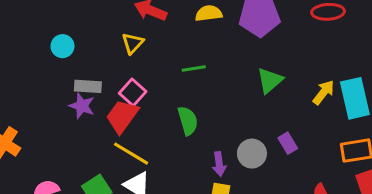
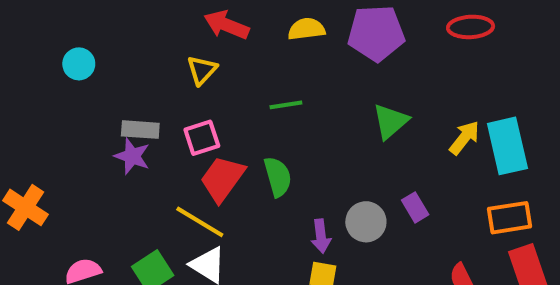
cyan circle: (62, 46) -> (79, 64), moved
pink square: (133, 92) -> (202, 138), turned 30
red trapezoid: (122, 116) -> (222, 179), moved

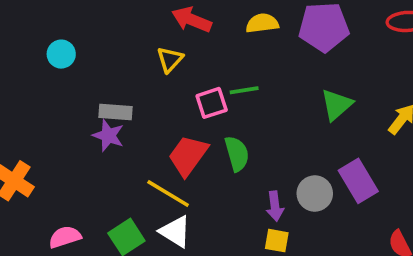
pink square: (202, 138) -> (212, 103), moved
purple rectangle: (415, 207) -> (358, 181), size x1.6

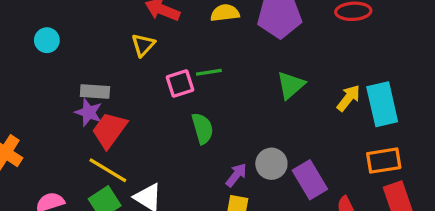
red trapezoid: (188, 155) -> (109, 130), moved
purple rectangle: (358, 181) -> (310, 180), moved
yellow line: (168, 193) -> (108, 170), moved
purple arrow: (275, 206) -> (236, 175), turned -135

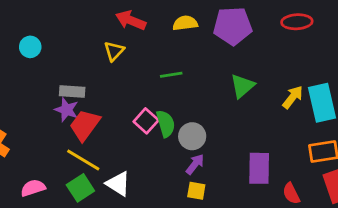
pink square: (180, 84) -> (146, 121), moved, turned -30
gray circle: (271, 164) -> (192, 136), moved
purple rectangle: (310, 180) -> (259, 168), turned 32

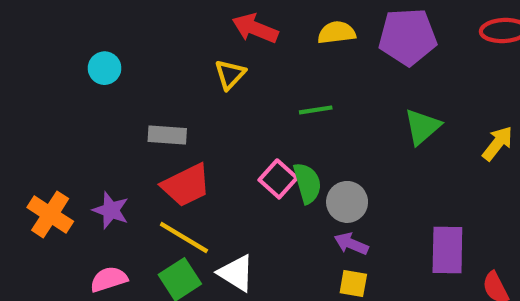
purple star: (67, 110) -> (111, 210), moved
red trapezoid: (85, 125) -> (186, 185), turned -152
purple arrow: (195, 164) -> (351, 244), turned -105

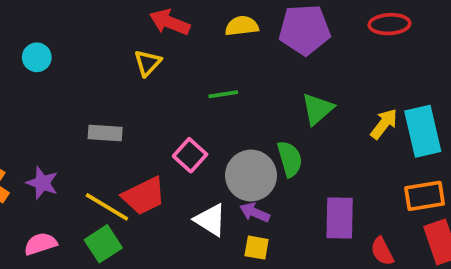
gray rectangle: (167, 135) -> (105, 133), moved
green semicircle: (307, 183) -> (290, 159), moved
red trapezoid: (186, 185) -> (144, 196), moved
gray circle: (347, 202) -> (251, 176), size x1.4
white triangle: (236, 273) -> (210, 220), moved

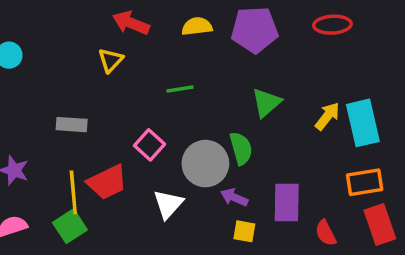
yellow line: (107, 207) -> (73, 192), turned 54
purple arrow: (255, 212) -> (234, 197), moved
white triangle: (210, 220) -> (168, 204), turned 40
yellow square: (257, 248) -> (244, 231), moved

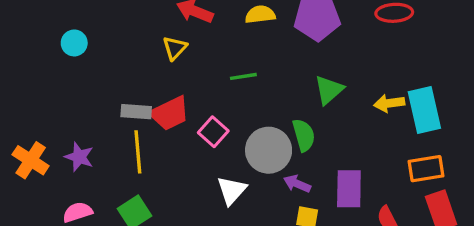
yellow arrow: (327, 116) -> (389, 103), turned -136
red trapezoid: (107, 182) -> (170, 113), moved
yellow line: (73, 192) -> (138, 152), moved

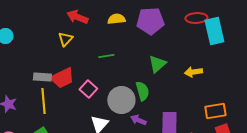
cyan rectangle: (424, 110) -> (214, 31), moved

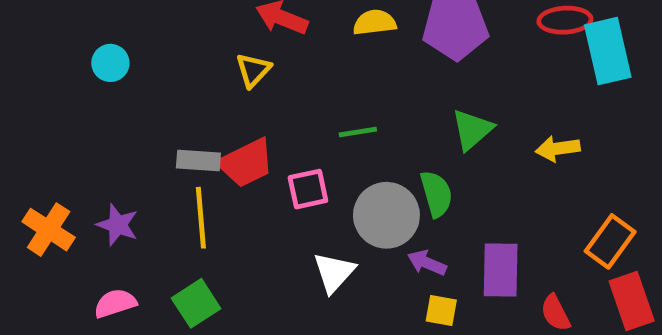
green line: (106, 56) -> (358, 132), moved
pink square: (88, 89) -> (308, 189), turned 36
orange rectangle: (215, 111) -> (610, 241), turned -45

